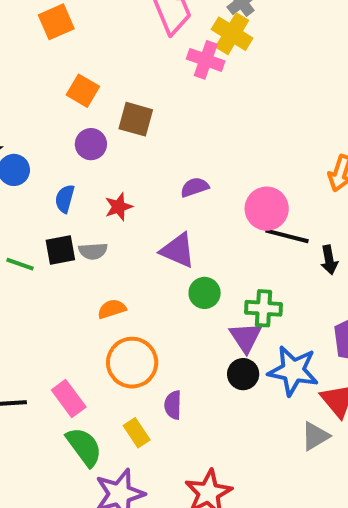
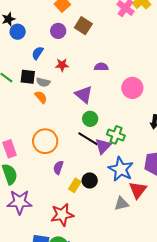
black line: (287, 236) -> (88, 139), moved
orange semicircle: (112, 309) -> (41, 97), moved, turned 48
black circle: (243, 374) -> (90, 180), moved
yellow rectangle: (137, 433) -> (75, 185), moved, turned 48

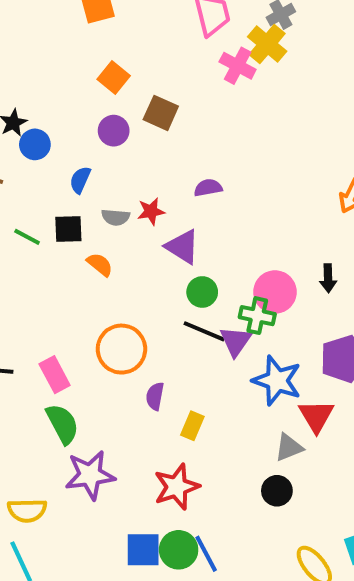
red star: (62, 65) -> (151, 211), moved
gray semicircle: (43, 82) -> (116, 217), moved
pink circle: (132, 88) -> (275, 292), moved
black circle: (90, 180) -> (277, 491), moved

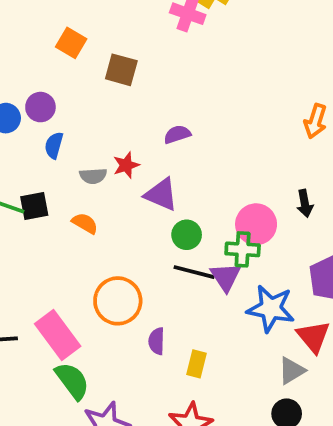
purple circle: (114, 131) -> (40, 107), moved
black square: (68, 229) -> (34, 206), moved
pink rectangle: (55, 375) -> (58, 335), size x1.4

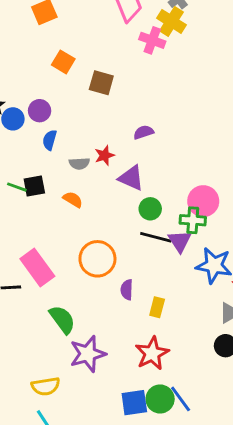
pink rectangle: (58, 335) -> (37, 268), moved

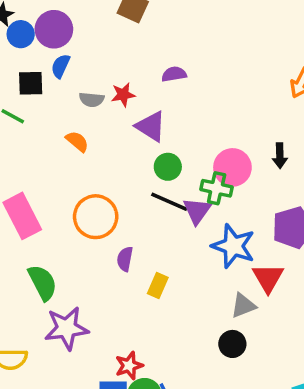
purple circle: (40, 111) -> (54, 29), size x1.4
black square: (34, 186) -> (31, 83), moved
red star: (152, 353) -> (129, 366), moved, size x0.7

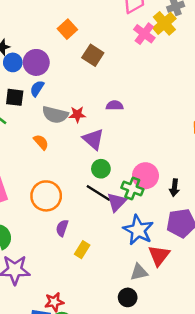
gray semicircle: (92, 100) -> (55, 115), size x1.5
black arrow: (280, 156) -> (174, 188), moved

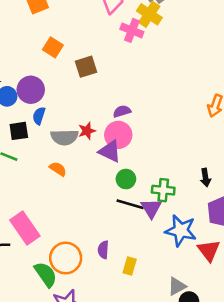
brown square: (93, 55) -> (86, 67), turned -35
pink circle: (145, 176) -> (118, 135), moved
orange circle: (46, 196) -> (66, 258), moved
gray triangle: (139, 272) -> (177, 286), moved

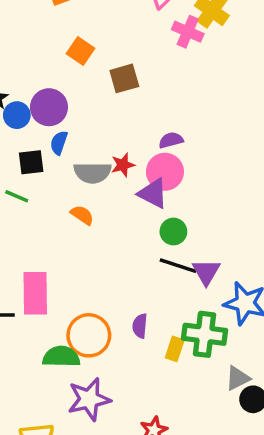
green cross: (163, 190) -> (204, 334), moved, size x1.4
pink rectangle: (25, 228) -> (35, 293), turned 32
green semicircle: (46, 274) -> (61, 357), turned -56

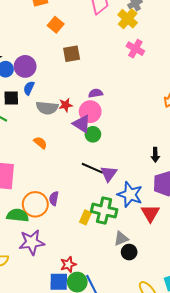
pink cross: (188, 32) -> (135, 49), moved
orange square: (81, 51) -> (56, 25), moved
orange semicircle: (82, 215) -> (40, 143), moved
green circle: (173, 232) -> (93, 134), moved
purple semicircle: (140, 326) -> (54, 198), moved

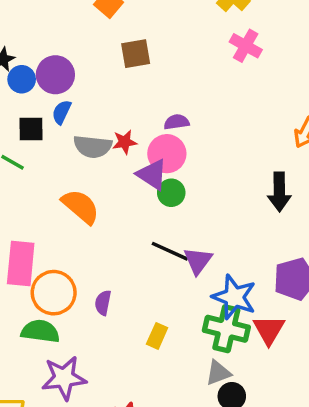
orange semicircle: (40, 143) -> (81, 206), size x1.6
black arrow: (155, 155) -> (279, 192), moved, size x1.5
orange circle: (35, 204) -> (54, 293), moved
green cross: (104, 211) -> (226, 329), moved

